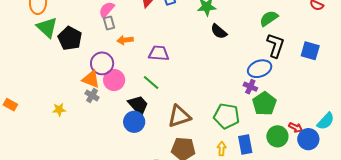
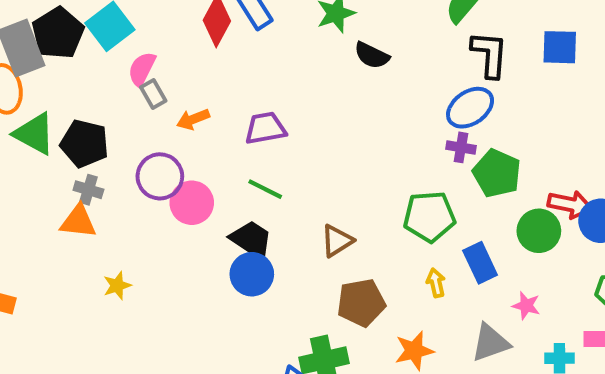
orange triangle: (91, 79) -> (78, 222), moved
gray cross: (92, 95) -> (88, 190), moved
yellow star: (59, 110) -> (117, 286), moved
brown triangle: (179, 116) -> (337, 241), size x0.7
red arrow: (296, 128) -> (570, 204), size x1.5

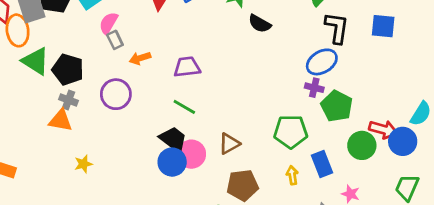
pink circle: (192, 203) -> (191, 154), moved

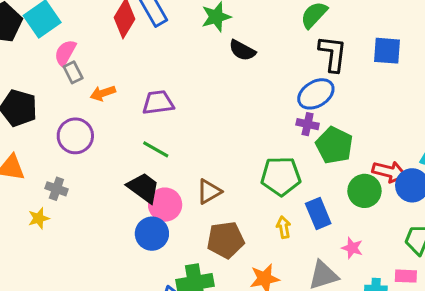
gray cross: (69, 100) -> (56, 189), moved
blue circle: (172, 162) -> (152, 234), moved

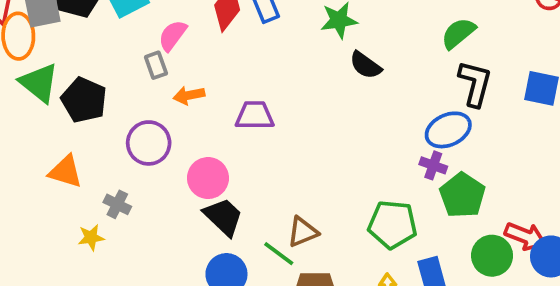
pink semicircle: (65, 53) -> (173, 35), moved
green line: (156, 149) -> (279, 254), moved
pink circle: (165, 205) -> (208, 178), moved

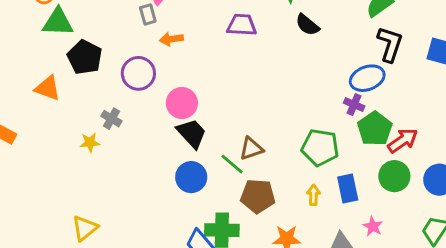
green triangle: (39, 83) -> (58, 22), turned -40
black pentagon: (84, 100) -> (85, 57), moved
purple trapezoid: (255, 115) -> (242, 25), moved
orange triangle: (65, 172) -> (48, 88), moved
red arrow: (525, 236) -> (403, 141), moved, turned -60

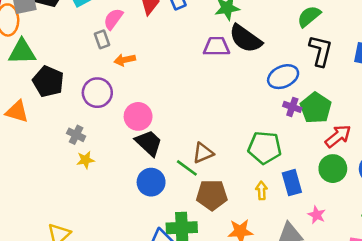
purple trapezoid: (242, 25) -> (216, 47), moved
black semicircle: (307, 25) -> (245, 39), size x1.5
blue ellipse: (367, 78) -> (283, 77), moved
green pentagon: (375, 129) -> (316, 108), moved
yellow star: (90, 143) -> (85, 160), moved

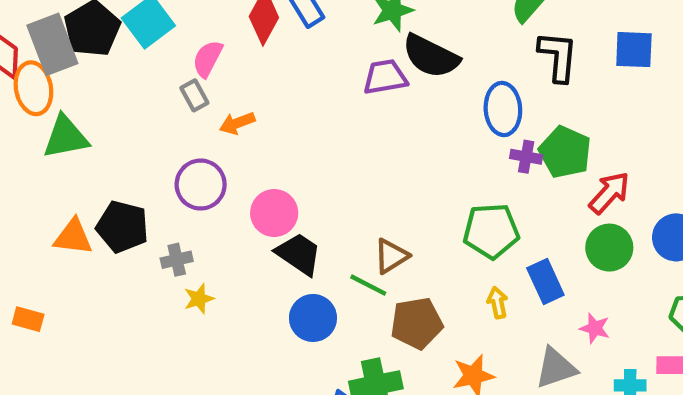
blue ellipse: (283, 77) -> (503, 109), turned -60
black pentagon: (48, 82) -> (122, 227), moved
gray cross: (76, 135) -> (177, 260), turned -30

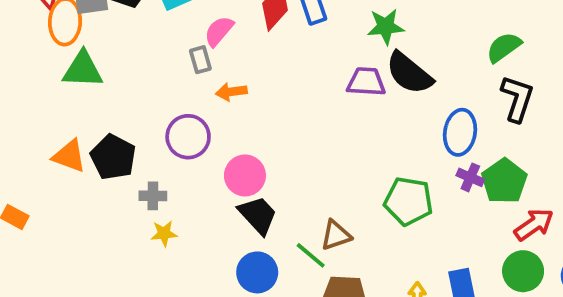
green pentagon: (491, 231) -> (408, 201), moved

